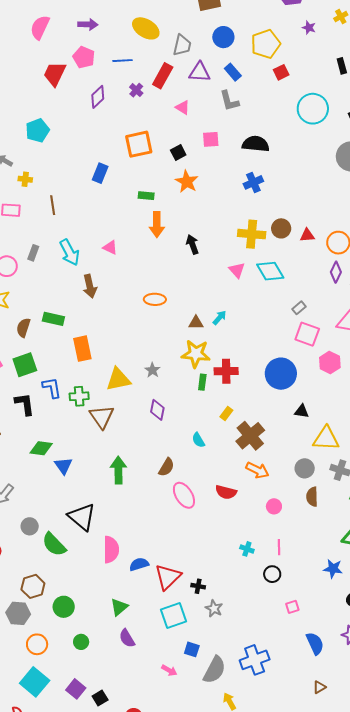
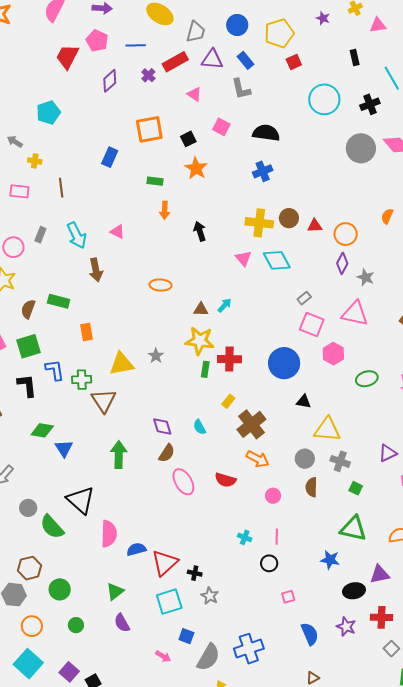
red rectangle: (163, 76) -> (175, 62), turned 30
pink square: (211, 139) -> (221, 127), turned 30
orange arrow: (157, 225) -> (165, 210), size x0.7
orange rectangle: (82, 349) -> (86, 332), size x0.7
purple diamond: (157, 410) -> (162, 426), moved, turned -30

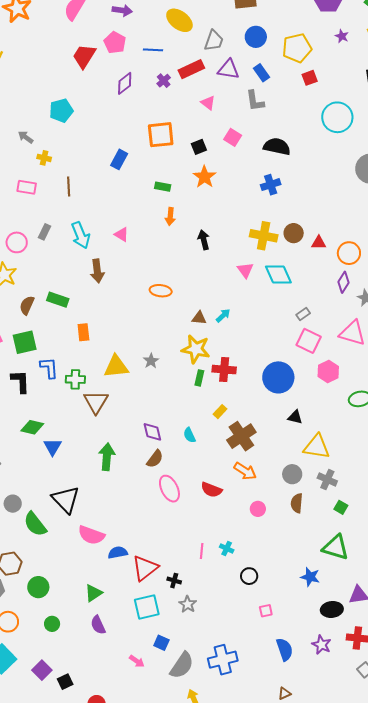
pink semicircle: (109, 534) -> (91, 535), turned 104
pink line: (277, 537) -> (202, 551), moved

